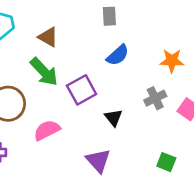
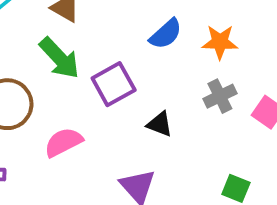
orange star: (172, 61) -> (220, 42), moved
black triangle: (113, 118) -> (160, 124), turned -30

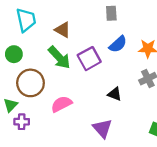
purple square: (114, 84) -> (89, 59), moved

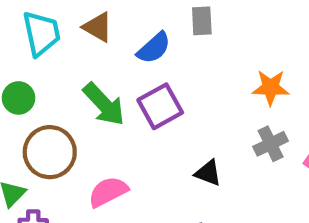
brown triangle: (63, 30) -> (98, 27), moved
blue semicircle: (118, 44) -> (154, 48), moved

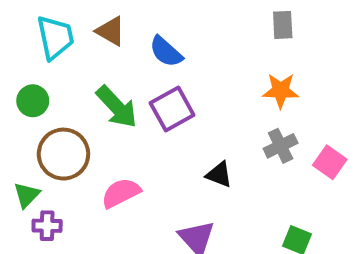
gray rectangle: (202, 21) -> (283, 25), moved
blue semicircle: (154, 48) -> (166, 52), turned 84

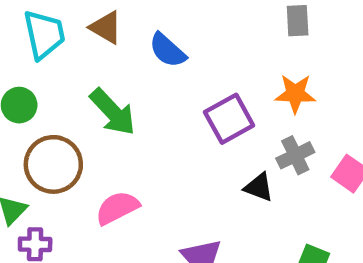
purple square: (172, 109) -> (229, 119), moved
black triangle: (219, 175) -> (259, 187), moved

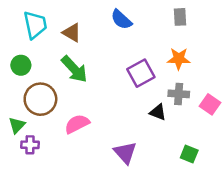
brown triangle: (106, 27) -> (72, 33), moved
blue semicircle: (167, 50) -> (121, 20), moved
gray cross: (295, 155) -> (179, 94), turned 30

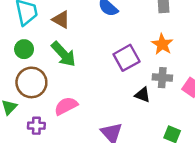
orange star: (179, 59) -> (162, 44), turned 30
green circle: (21, 65) -> (24, 49), moved
purple cross: (30, 145) -> (36, 126), moved

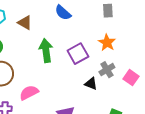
green arrow: (64, 54) -> (46, 51), moved, turned -145
gray cross: (162, 78) -> (107, 70), turned -35

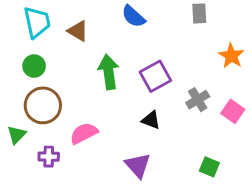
orange star: (107, 43) -> (231, 56), moved
black triangle: (91, 84) -> (151, 120), moved

